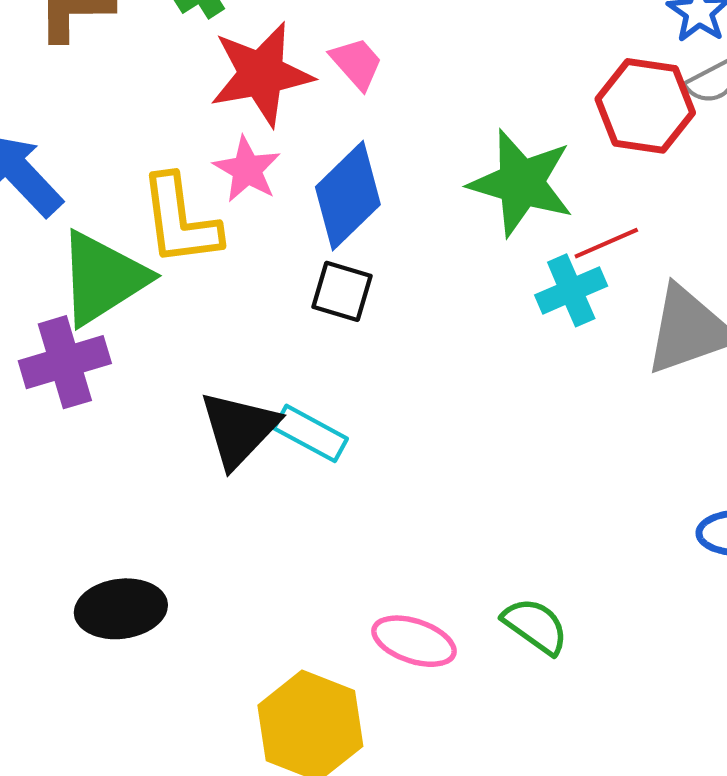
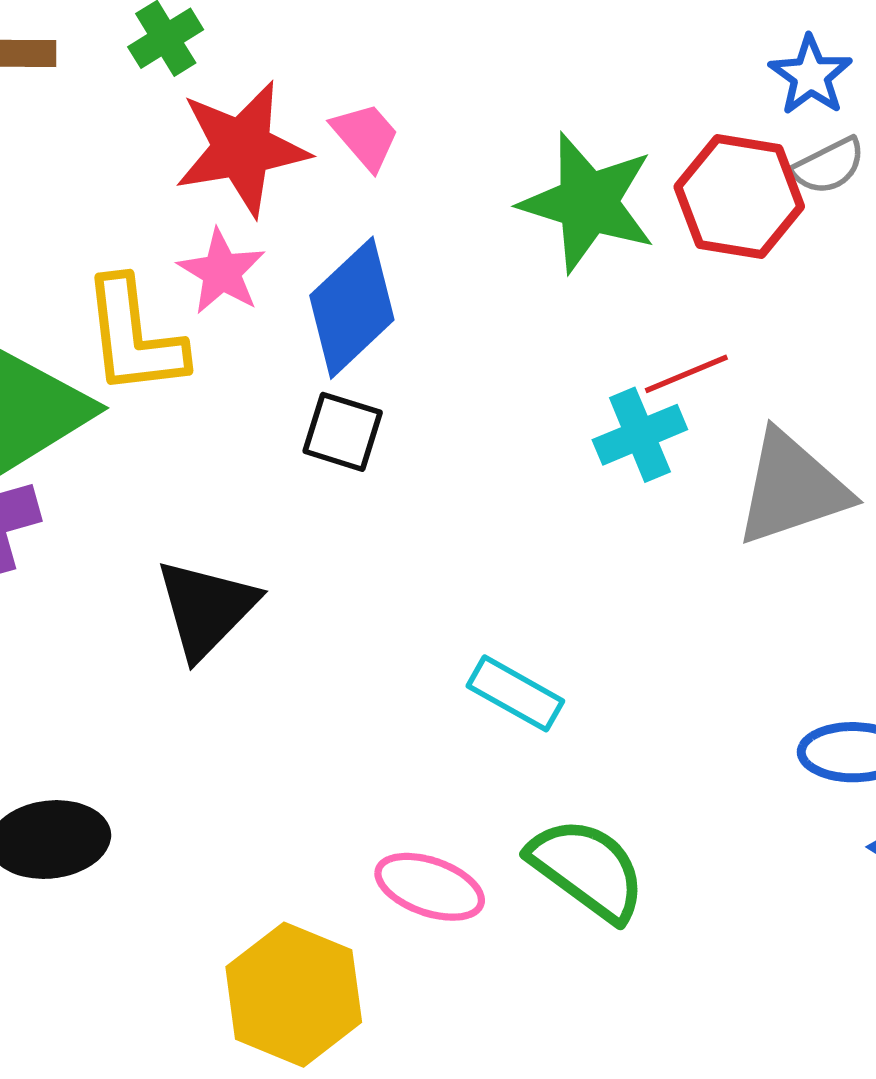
green star: (521, 183) -> (588, 203), moved
cyan rectangle: (311, 433) -> (515, 693), moved
green semicircle: (535, 626) -> (587, 869), size x1.4

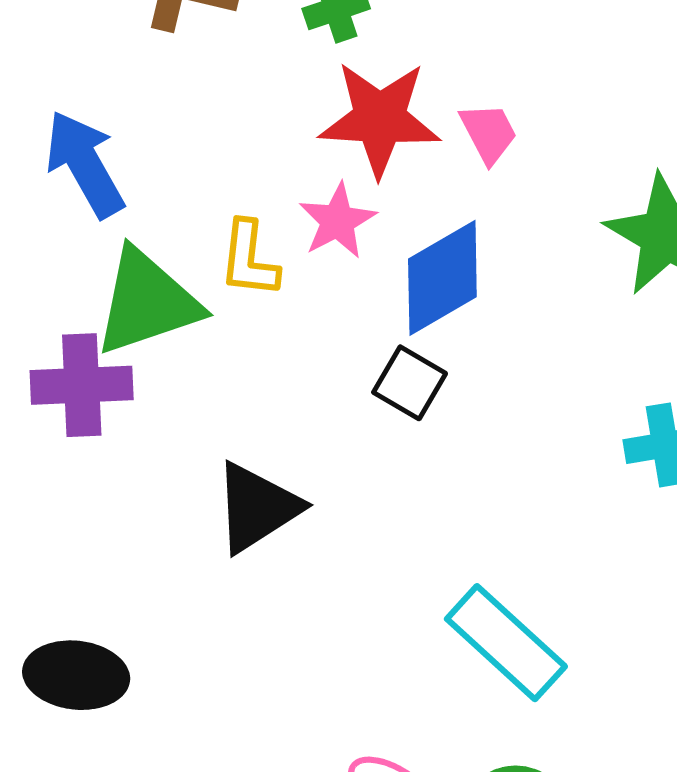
yellow L-shape: (134, 337) -> (249, 259), size x0.7
cyan rectangle: (515, 693) -> (506, 643), size x1.5

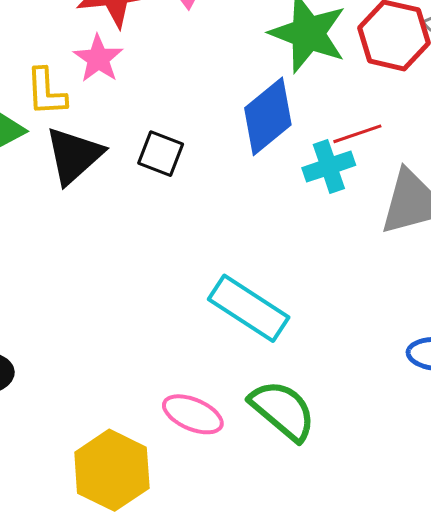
blue diamond: (442, 278) -> (268, 116), moved
black triangle: (257, 508) -> (74, 156), moved

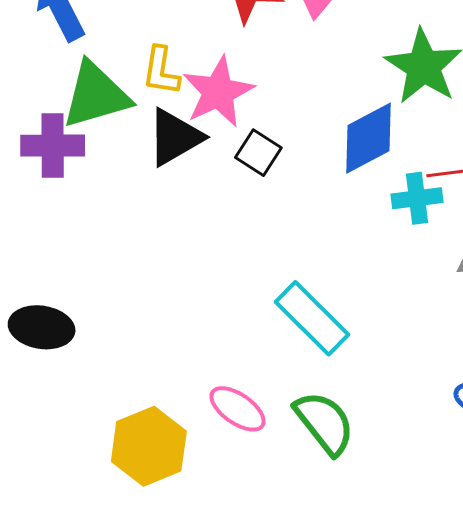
pink star: (98, 59) -> (218, 92), moved, size x1.5

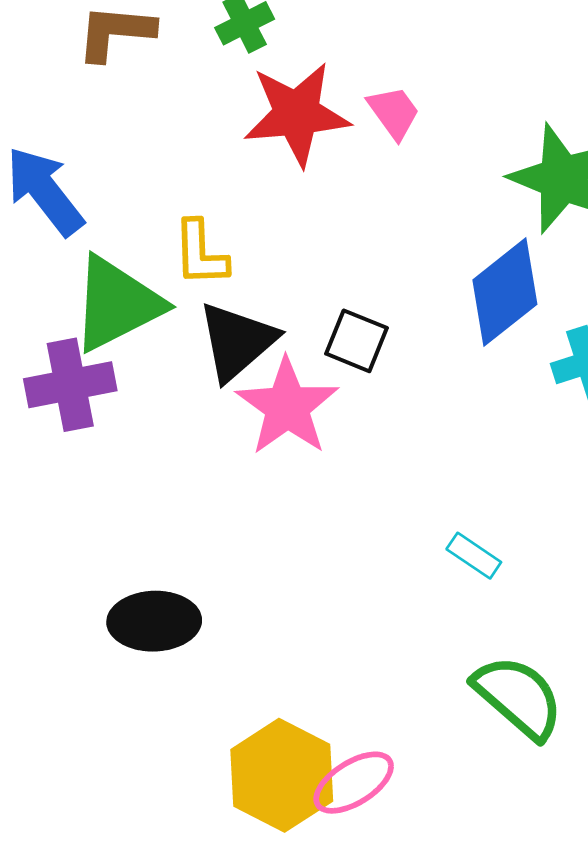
pink star: (218, 92) -> (287, 407), moved
cyan rectangle: (312, 318) -> (474, 556), size x0.5
black ellipse: (42, 327) -> (154, 621), moved
pink ellipse: (238, 409) -> (354, 783), moved, turned -56

